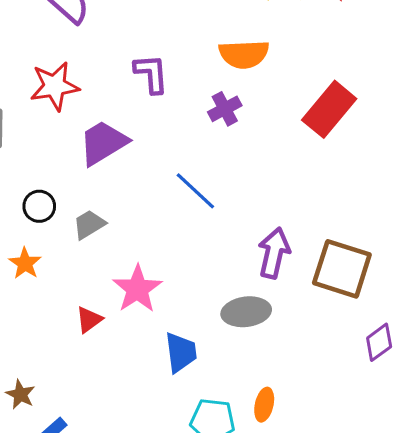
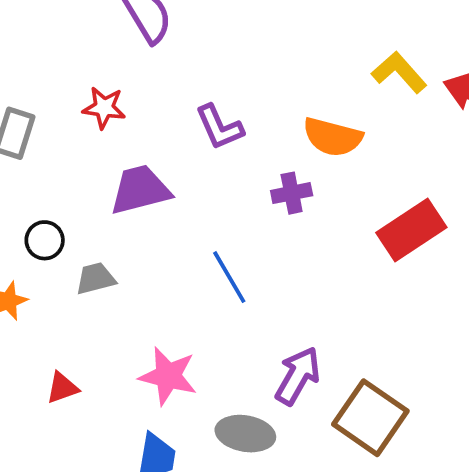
purple L-shape: (151, 74) -> (219, 127), turned 144
red star: (55, 86) -> (104, 108), size x0.7
pink star: (137, 289) -> (168, 376), moved, turned 30

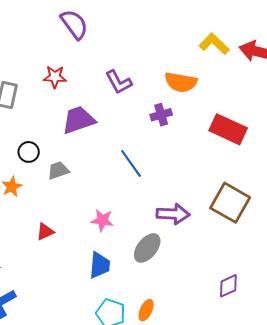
red rectangle: (411, 230) -> (228, 129), turned 63
pink star: (168, 376) -> (102, 220), size x0.7
purple arrow: (298, 376) -> (173, 214), turned 68
brown square: (370, 418) -> (230, 203), moved
gray ellipse: (245, 434) -> (147, 248), turned -56

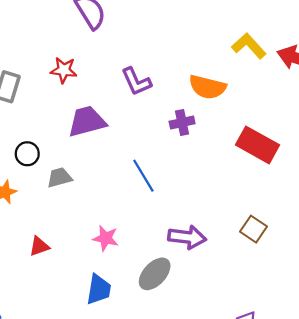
brown square: (230, 203) -> (254, 229), size x0.6

